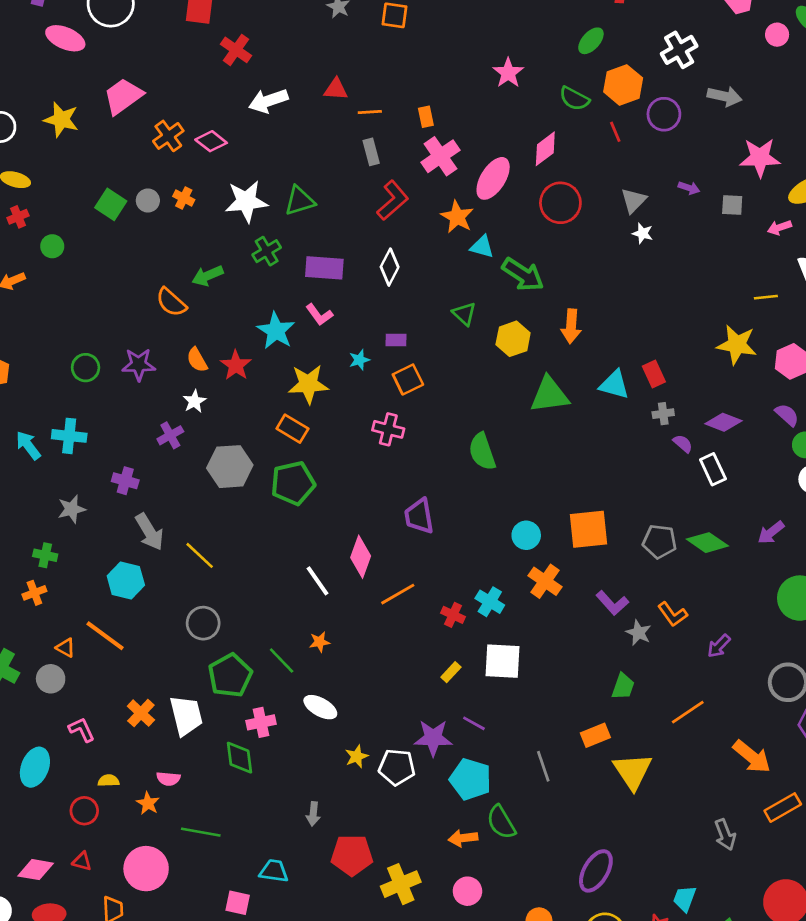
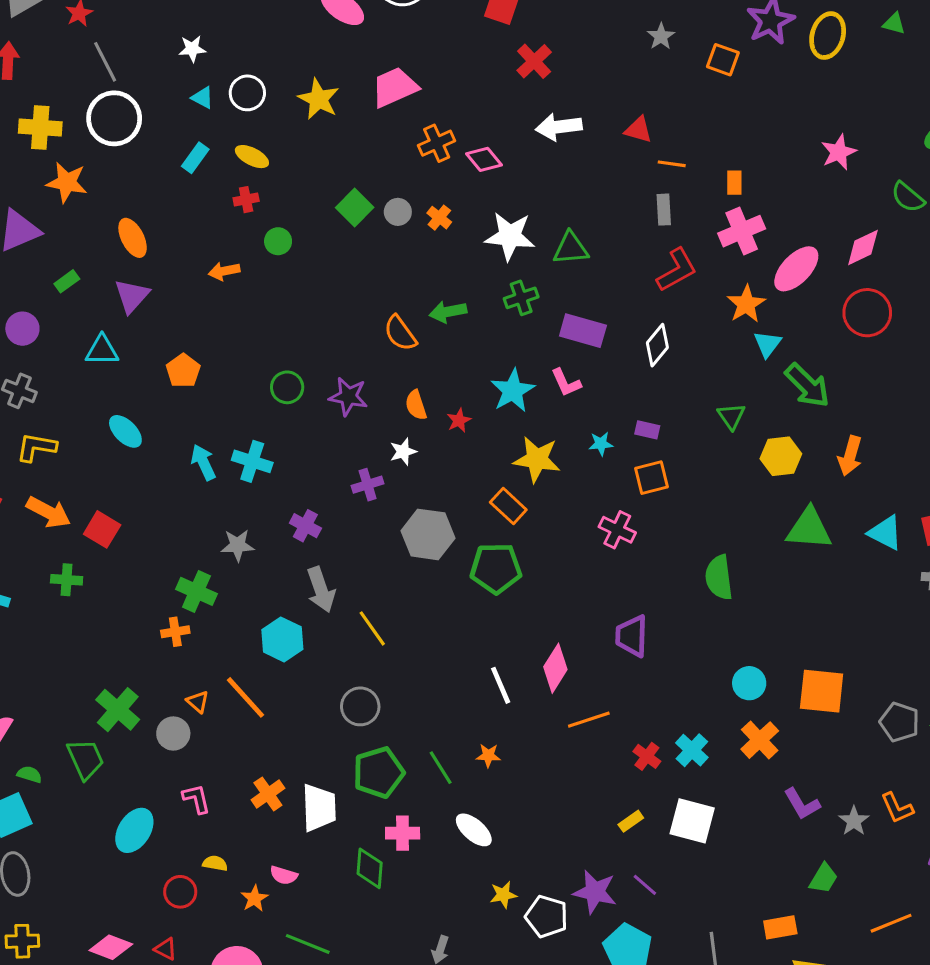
cyan triangle: (482, 247) -> (768, 344), turned 40
red star: (236, 365) -> (459, 420), size x0.7
green cross: (45, 555) -> (196, 591), size x1.4
purple L-shape: (612, 603) -> (802, 804), moved

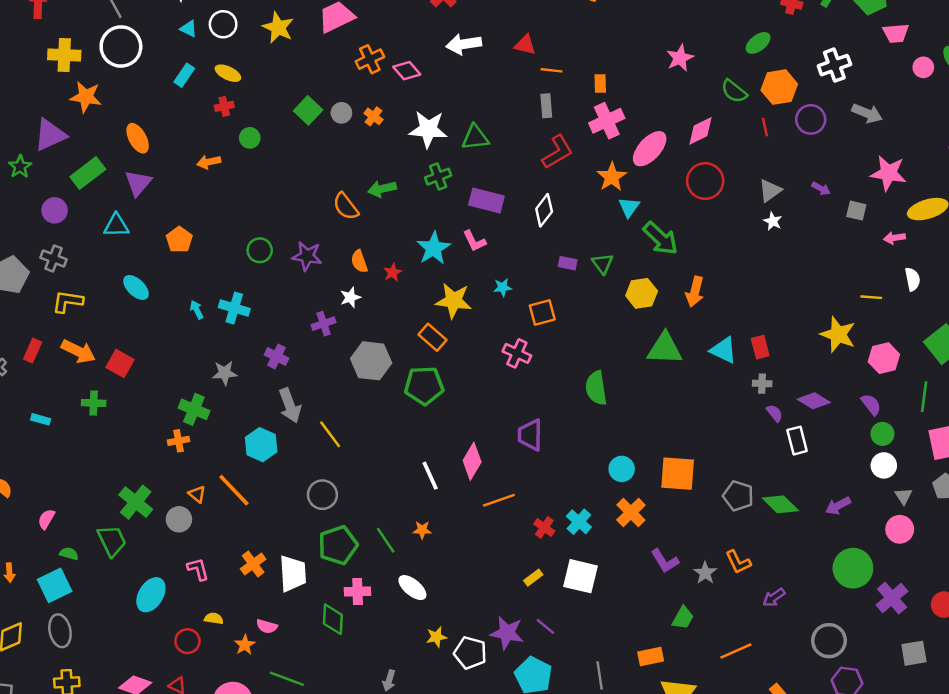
green rectangle: (67, 281) -> (88, 173), size x1.8
purple rectangle: (647, 430) -> (568, 263), moved
cyan arrow: (203, 462) -> (197, 310), size x0.7

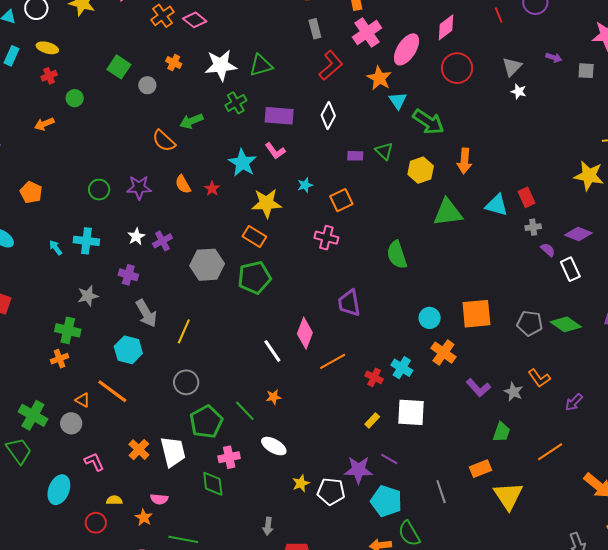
gray circle: (341, 113) -> (147, 85), moved
white star: (350, 297) -> (136, 237), moved
yellow line: (330, 434) -> (184, 331), turned 70

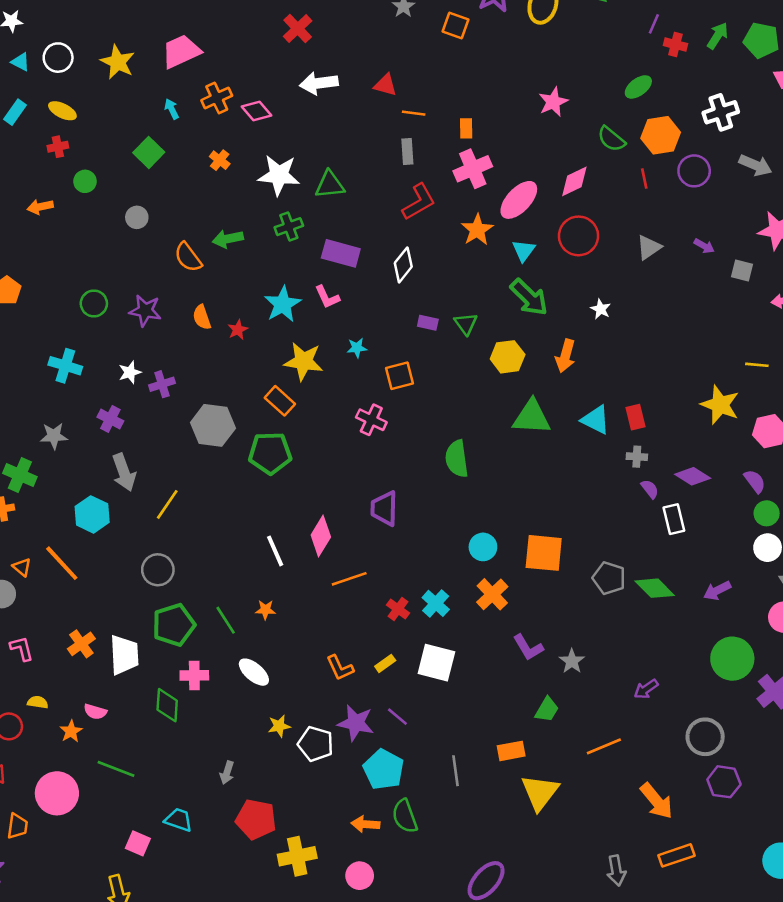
gray circle: (147, 85) -> (137, 217), moved
white star: (519, 92) -> (601, 309), moved
cyan triangle: (398, 101) -> (524, 251), moved
cyan arrow: (56, 248) -> (172, 109), moved
orange L-shape: (539, 378) -> (340, 668), moved

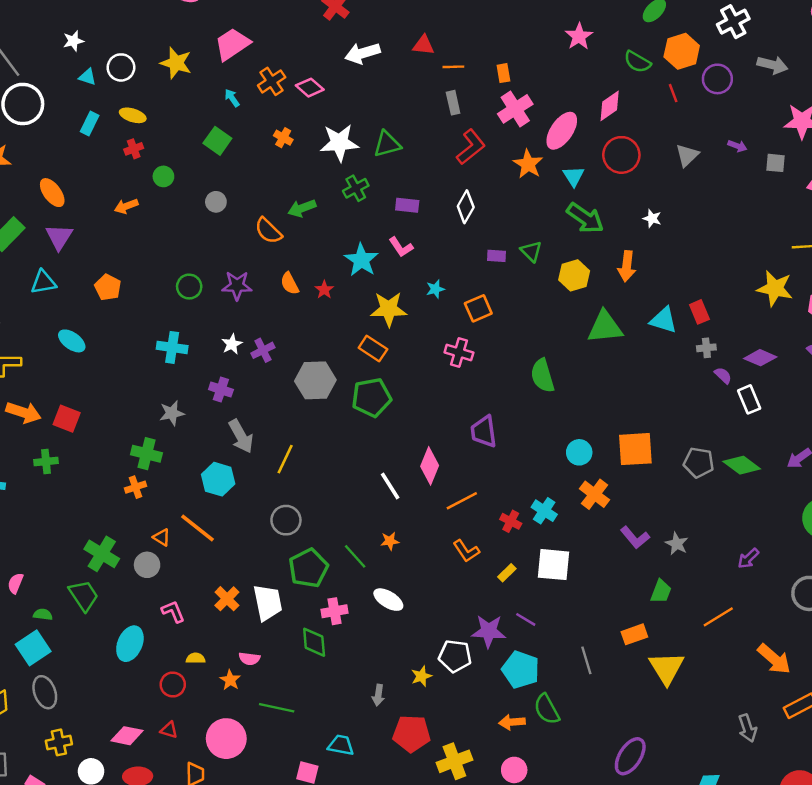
purple rectangle: (341, 253) -> (407, 205), size x0.7
orange L-shape: (340, 668) -> (466, 551), moved
yellow star: (279, 726) -> (421, 676), moved

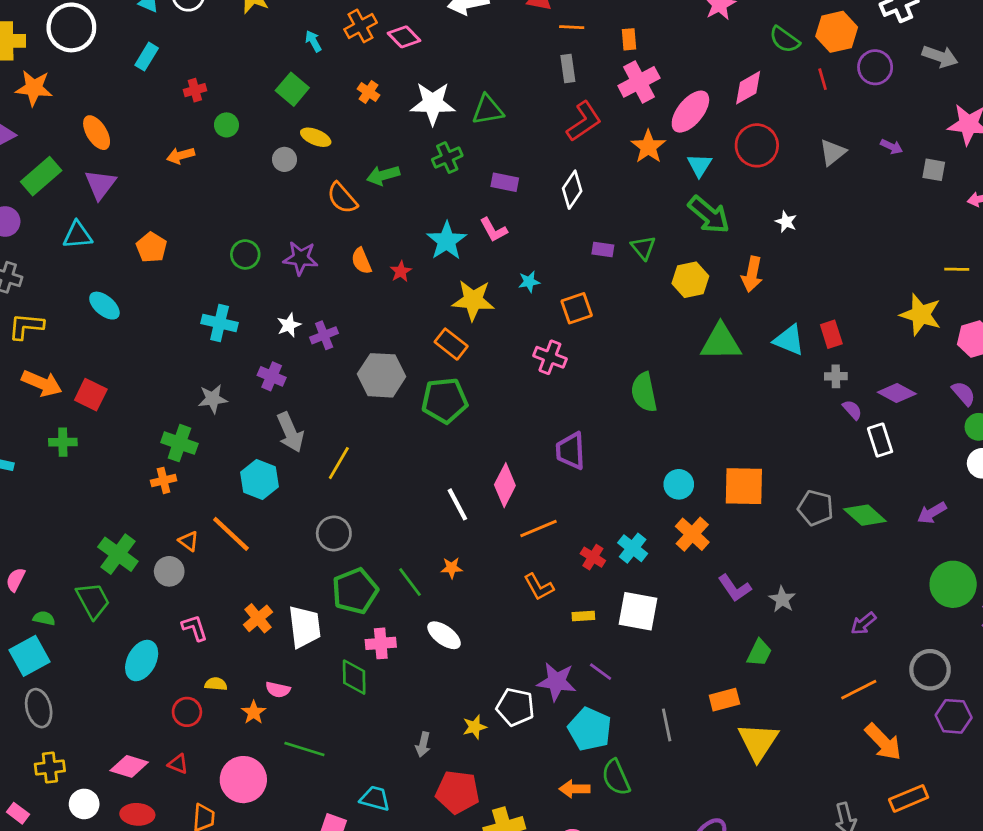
yellow ellipse: (133, 115) -> (316, 137), moved
yellow rectangle: (507, 573) -> (583, 616), turned 36
orange line: (718, 617) -> (859, 690), moved

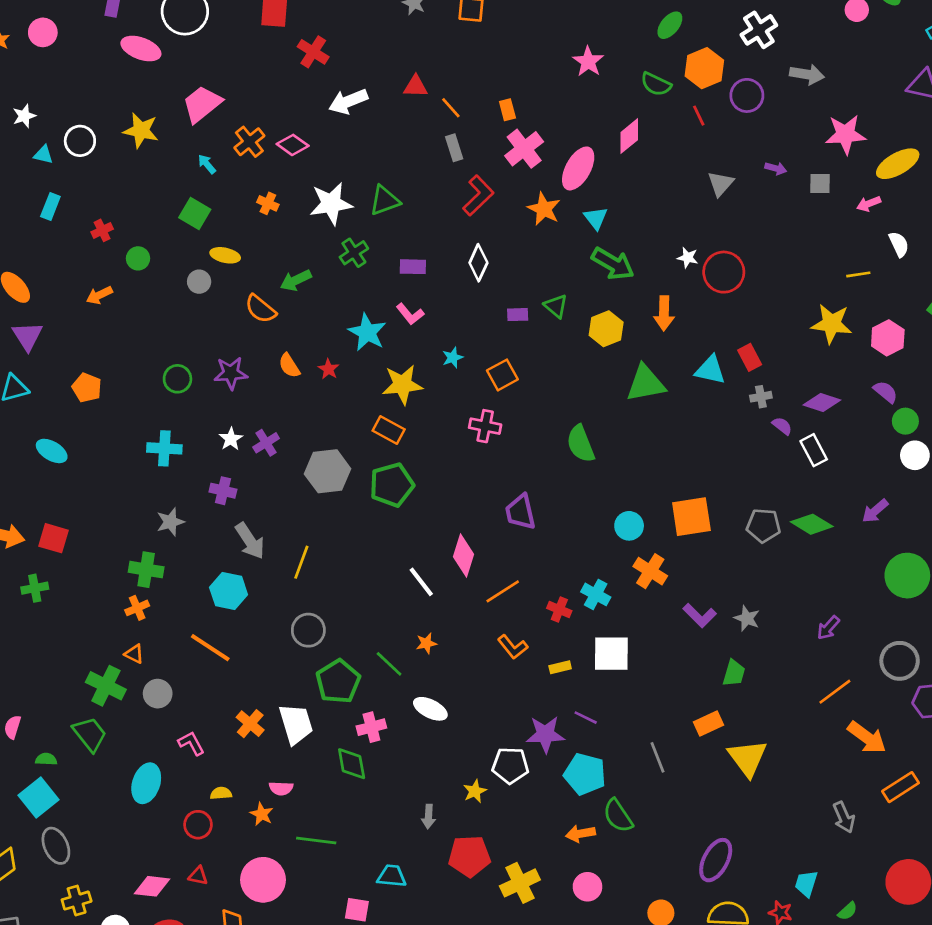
orange line: (572, 27) -> (451, 108), turned 55
red circle: (757, 145) -> (724, 272), moved
orange triangle: (189, 541) -> (134, 654), moved

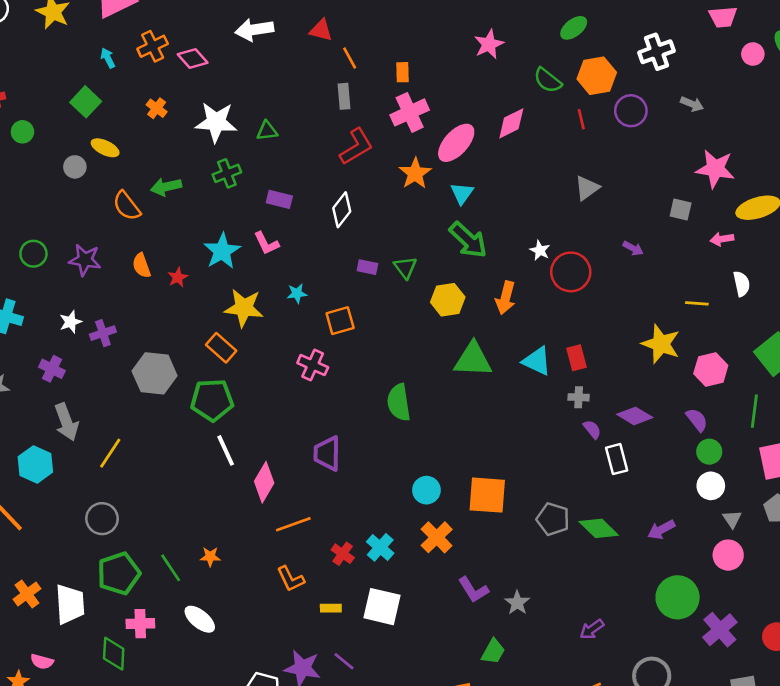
gray arrow: (807, 74) -> (692, 104), size x0.7
purple arrow: (776, 168) -> (633, 248), moved
green triangle: (385, 201) -> (267, 131), size x0.7
white line: (421, 582) -> (226, 450), moved

